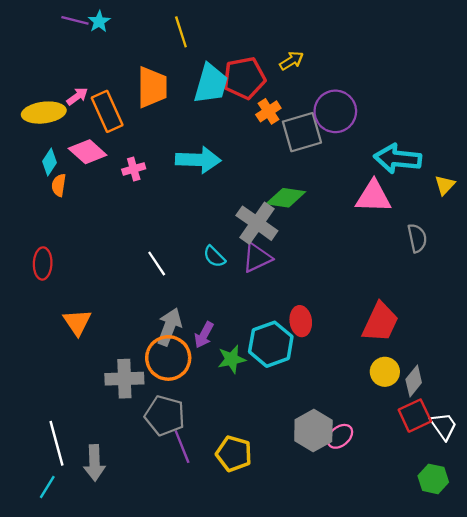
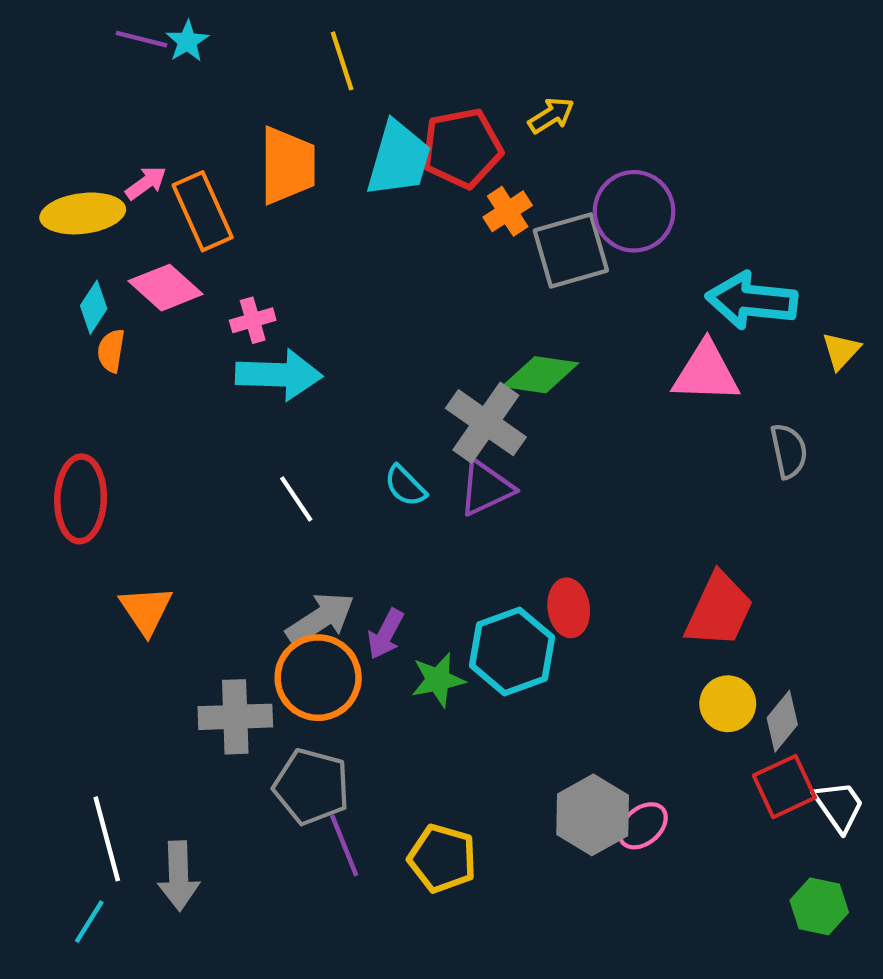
cyan arrow: (198, 160) -> (279, 375), moved
red ellipse: (43, 263) -> (81, 499), size x1.4
gray arrow: (169, 327) -> (320, 619), turned 36

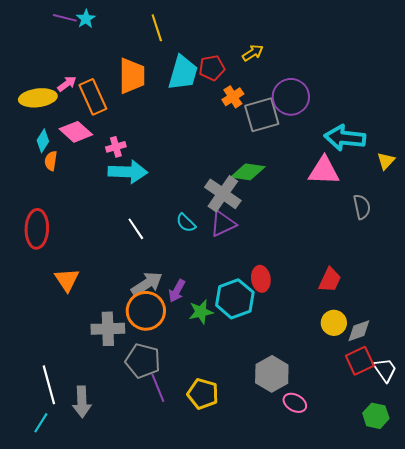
red pentagon: (462, 148) -> (212, 68), size x0.7
red trapezoid: (719, 610) -> (330, 280), size x0.7
gray diamond: (782, 721) -> (359, 331), turned 32
pink ellipse: (643, 826) -> (295, 403), moved, turned 70

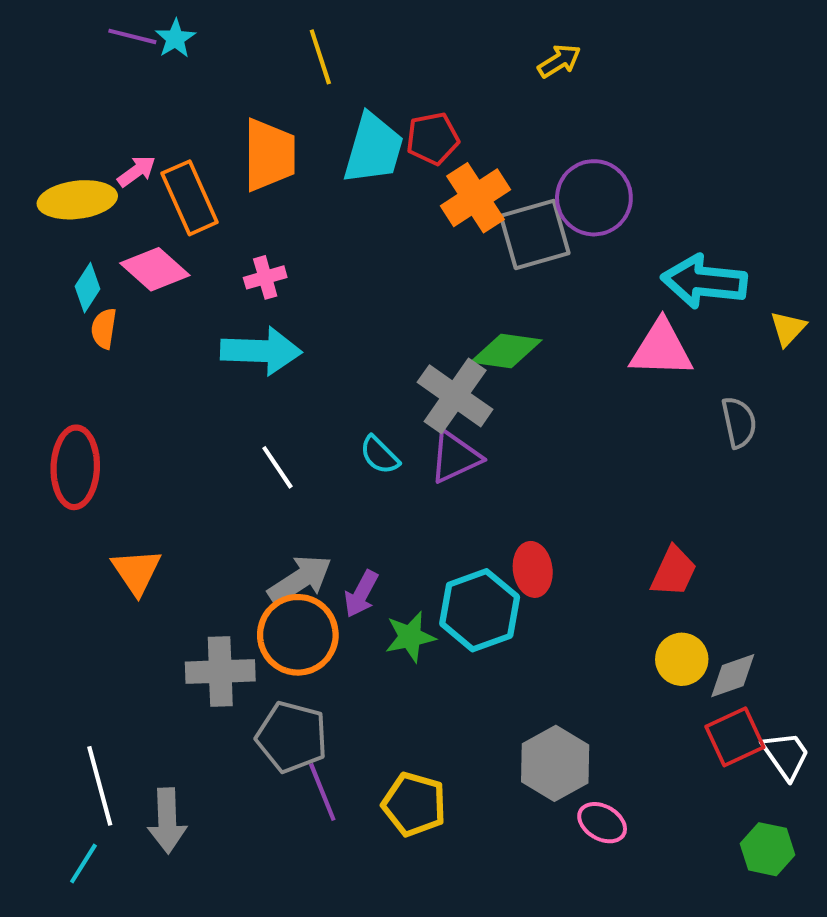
yellow arrow: (253, 53) -> (559, 61), moved
orange cross: (233, 97) -> (475, 198), size x1.5
pink cross: (116, 147) -> (265, 277), moved

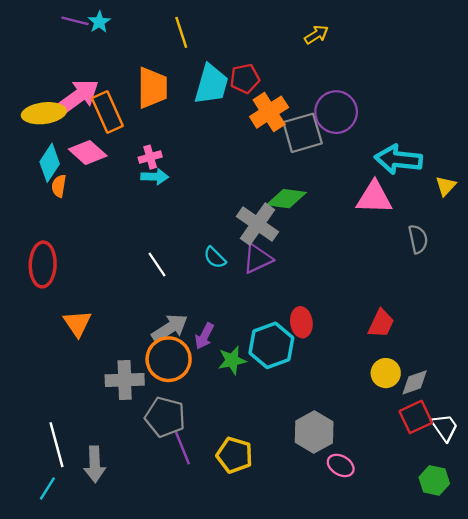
pink arrow: (137, 171) -> (77, 97), size x2.0
cyan diamond: (87, 288) -> (50, 163), size x1.4
cyan arrow: (261, 351) -> (155, 177), moved, size x0.6

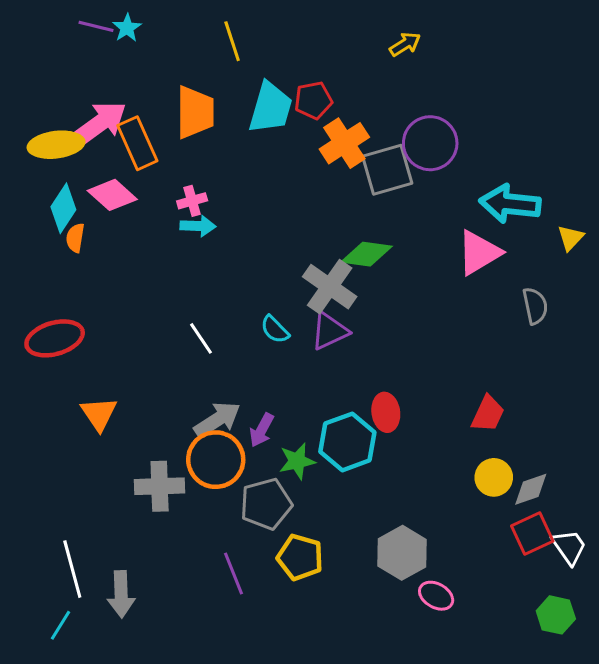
pink triangle: (374, 197) -> (479, 253), turned -33
red ellipse: (43, 264) -> (55, 338), turned 72
gray pentagon: (165, 417) -> (266, 504), moved, turned -30
yellow pentagon: (234, 455) -> (300, 557), moved

